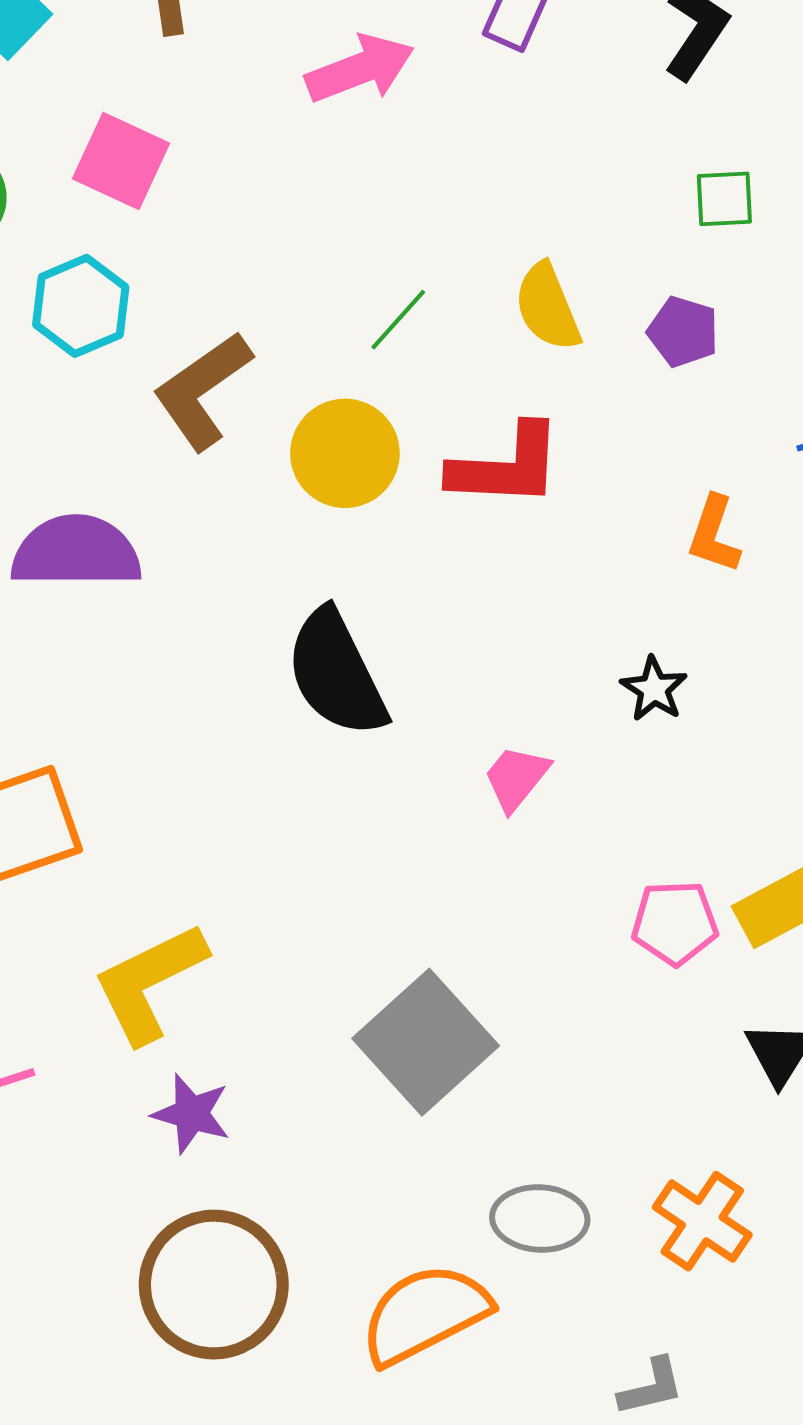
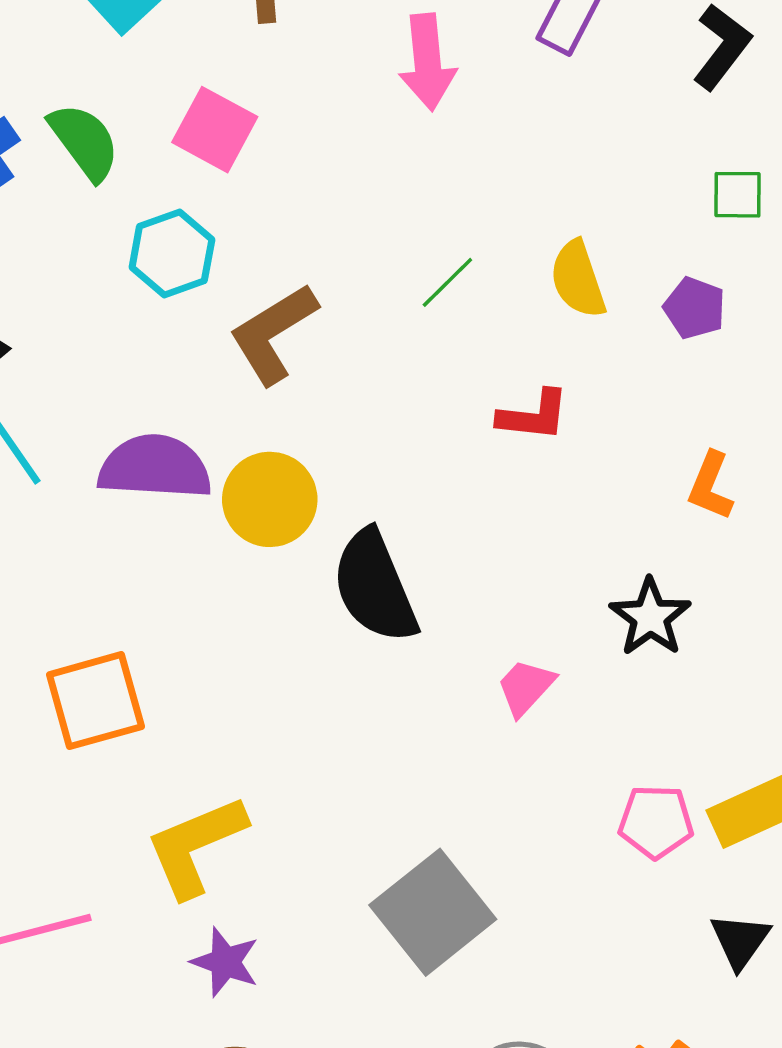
pink arrow: (360, 69) -> (427, 62), turned 102
yellow circle: (345, 453) -> (270, 499), moved
red L-shape: (506, 466) -> (533, 416), size x0.7
black star: (654, 689) -> (650, 617), size x1.4

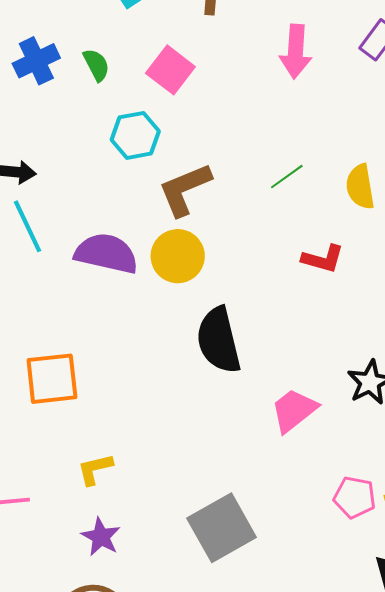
green semicircle: (84, 142) -> (96, 65), size x0.7
yellow circle: (270, 499) -> (178, 256), moved
pink trapezoid: (526, 687) -> (294, 410), size x1.4
yellow L-shape: (196, 846) -> (95, 469), size x0.6

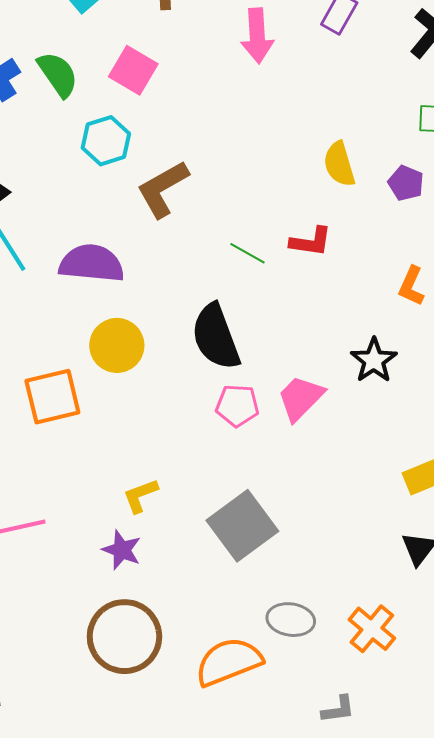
green semicircle: (96, 65) -> (58, 74), size x1.4
green line: (287, 177) -> (247, 253), moved, turned 72
yellow circle: (178, 256) -> (117, 345), moved
yellow L-shape: (95, 469) -> (140, 496), moved
pink pentagon: (355, 497) -> (237, 406), moved

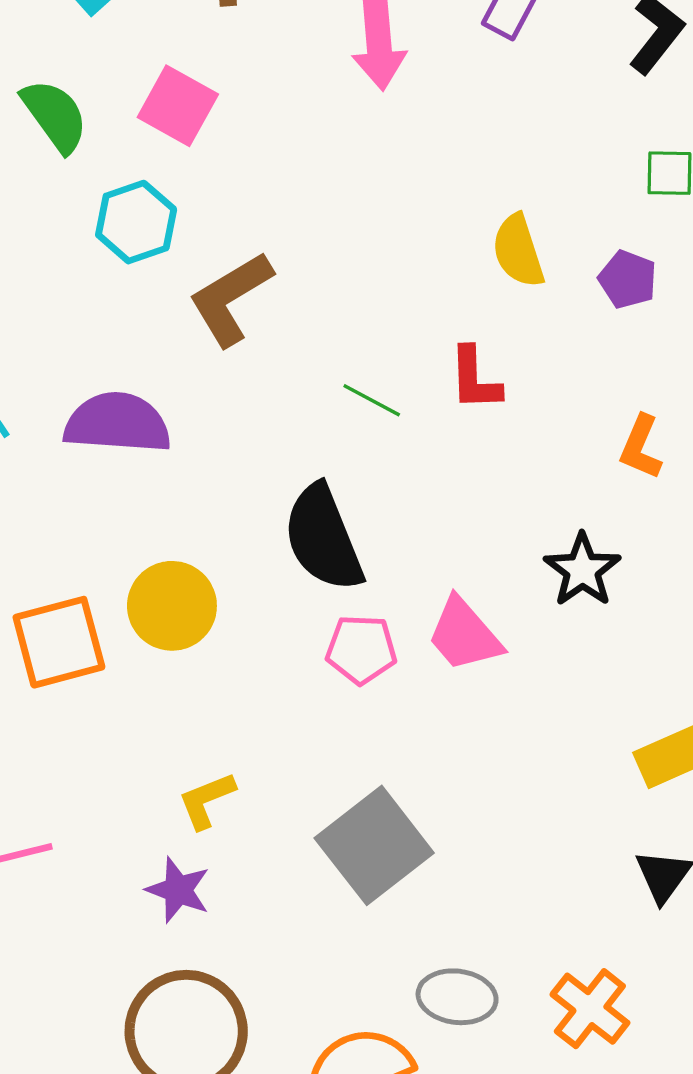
red L-shape: (311, 242) -> (475, 379), turned 81
yellow circle: (117, 345) -> (172, 606), moved
pink trapezoid: (301, 398) -> (464, 635), turned -84

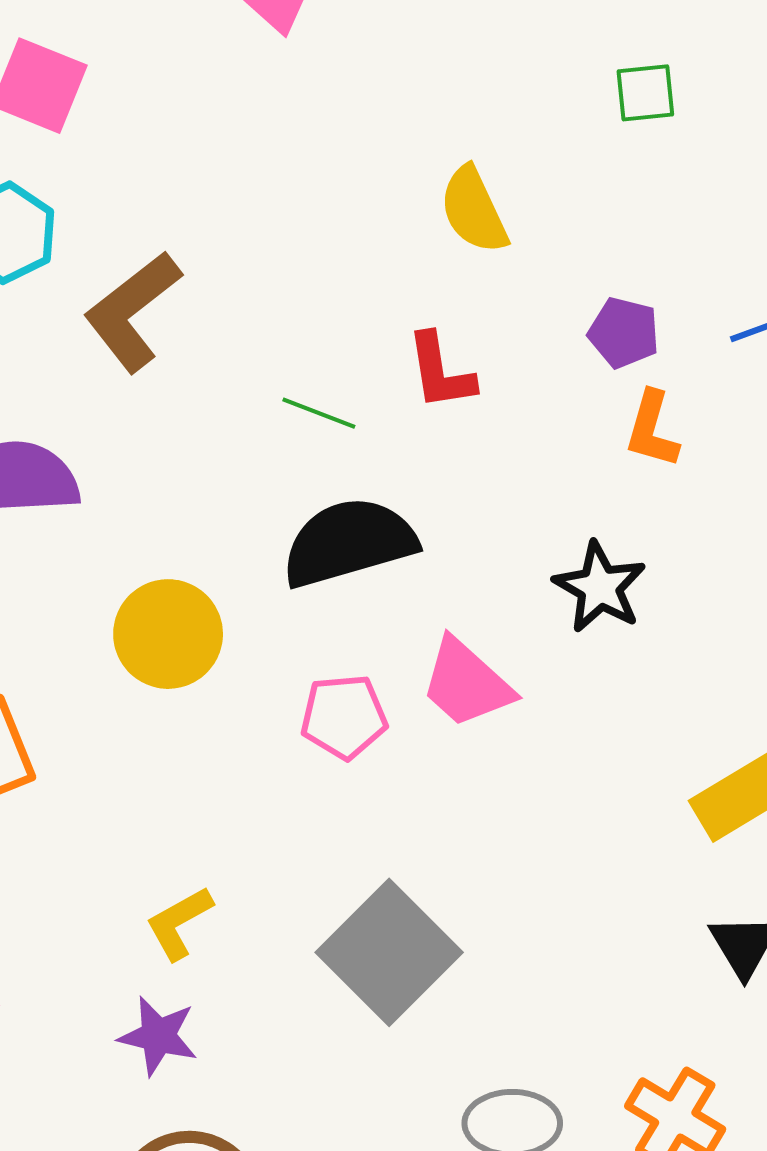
purple pentagon: (628, 279) -> (624, 333), moved
black semicircle: (323, 538) -> (349, 542), moved, turned 103
yellow circle: (172, 606) -> (168, 634), moved

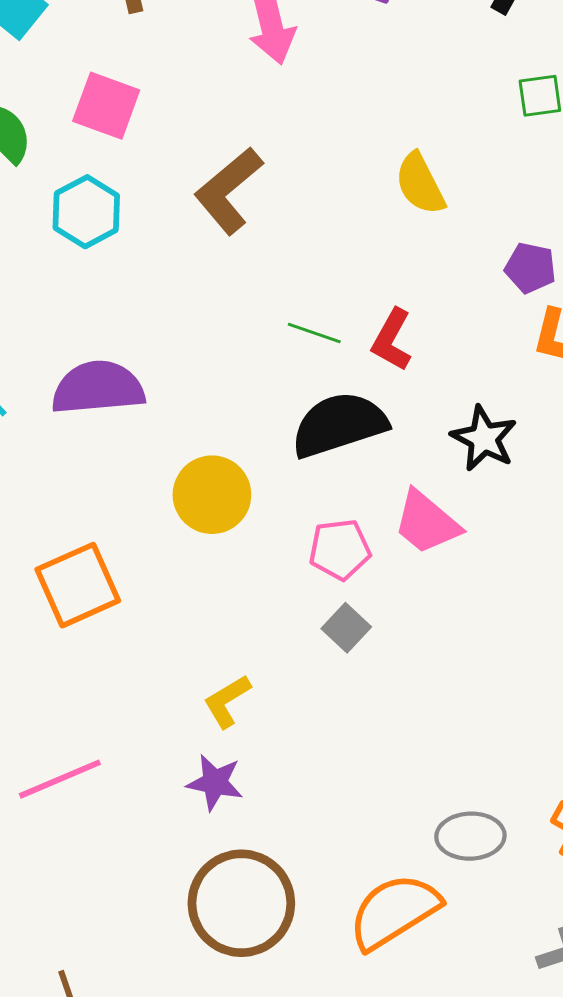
brown L-shape: (133, 311) -> (229, 191), moved
red L-shape: (440, 372) -> (392, 340), moved, turned 40
black star: (600, 587) -> (484, 438), moved
gray square: (389, 952) -> (346, 628), moved, size x0.5

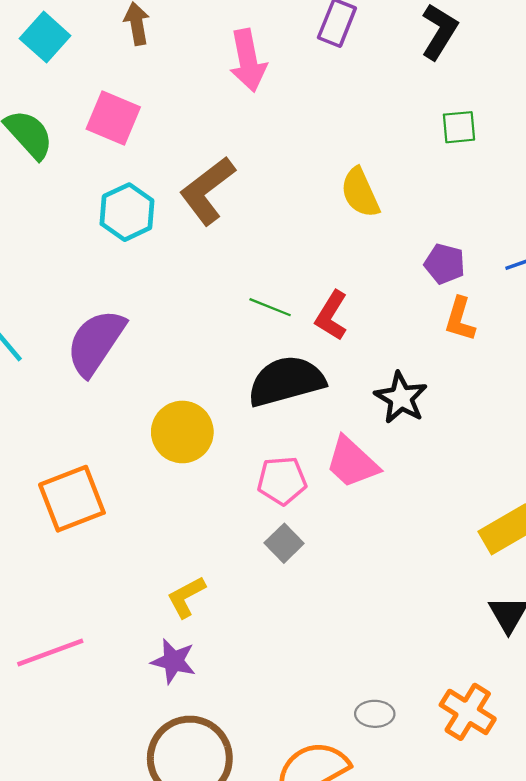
cyan hexagon: (86, 212) -> (127, 212), moved
purple semicircle: (98, 388) -> (96, 342), turned -54
gray ellipse: (470, 836) -> (375, 714), size x0.7

